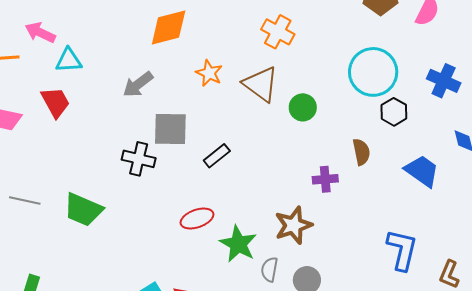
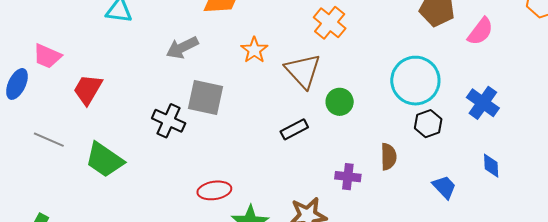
red trapezoid: (55, 102) -> (88, 89), moved, turned -132
black rectangle: (217, 156) -> (294, 129), moved
blue trapezoid: (422, 171) -> (444, 187), size x0.7

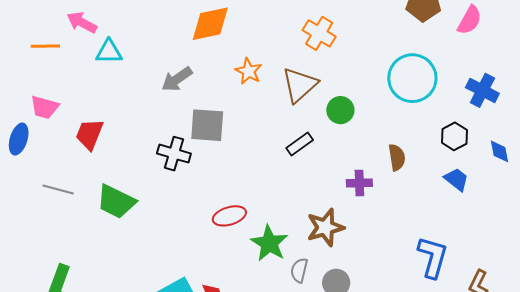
brown triangle: (303, 71) -> (300, 85), turned 39
black hexagon: (428, 124) -> (454, 136), moved

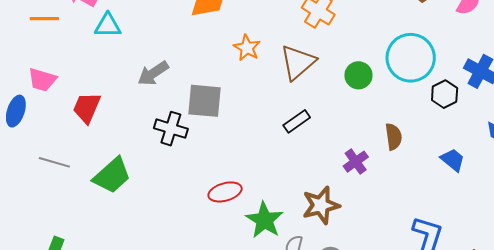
gray arrow: (177, 79) -> (153, 73), moved
green circle: (340, 110) -> (358, 75), moved
black hexagon: (454, 136) -> (445, 94), moved
purple cross: (359, 183) -> (356, 162), turned -35
green trapezoid: (116, 202) -> (112, 175), turned -69

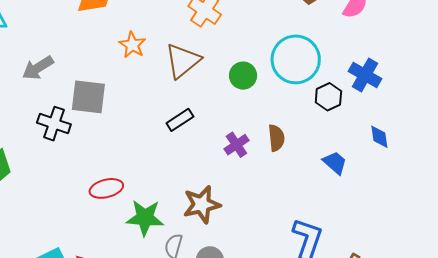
purple cross: (356, 162) -> (236, 145), moved
green star: (264, 220) -> (145, 218), turned -30

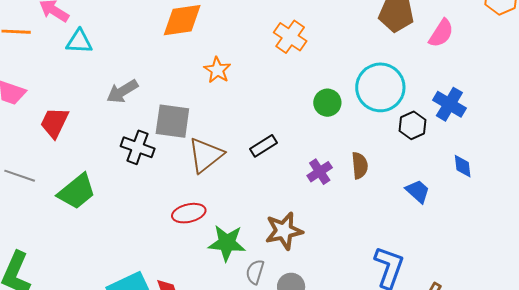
brown triangle: (183, 61) -> (206, 155), moved

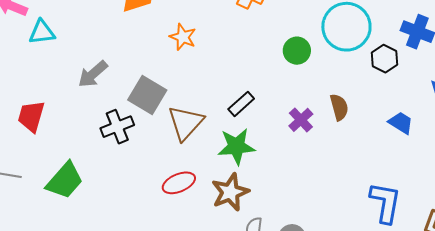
gray square: (172, 121) -> (147, 95), turned 33
black cross: (138, 147) -> (117, 127), turned -32
brown star: (284, 231) -> (230, 192), moved
green star: (227, 243) -> (236, 146), moved

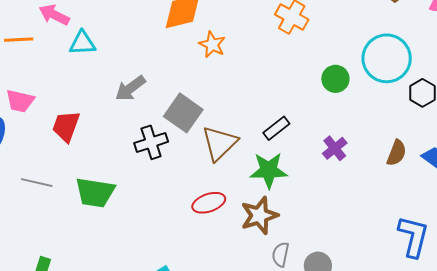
orange star: (183, 37) -> (212, 45), moved
brown semicircle: (339, 107) -> (397, 153), moved, turned 32
green trapezoid: (65, 180) -> (95, 193), turned 54

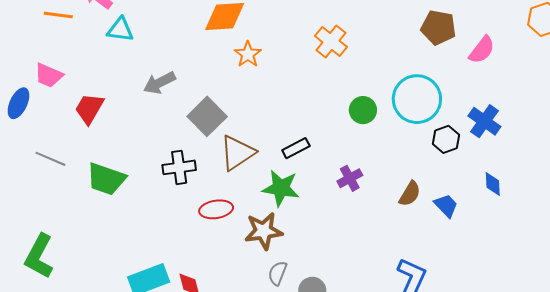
black cross: (151, 142) -> (179, 167), moved

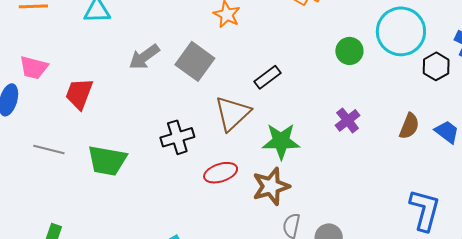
gray square: (207, 116) -> (195, 61), moved
black rectangle: (296, 148) -> (267, 77), moved

